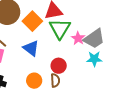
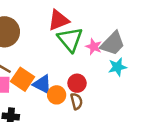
orange square: (32, 21) -> (23, 79), moved
blue triangle: (31, 48) -> (42, 84), moved
orange circle: (34, 81) -> (57, 95), moved

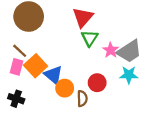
red triangle: (58, 20) -> (83, 17), turned -40
green triangle: (70, 39) -> (90, 38), size x0.7
red circle: (77, 83) -> (97, 83), moved

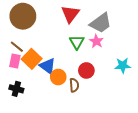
green triangle: (90, 38) -> (77, 42), moved
gray trapezoid: (129, 51) -> (101, 23), moved
cyan star: (129, 75) -> (123, 66), moved

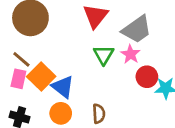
red circle: (86, 70) -> (147, 77), moved
orange circle: (58, 77) -> (61, 113), moved

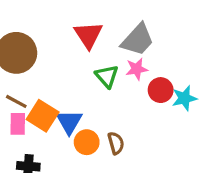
pink star: (130, 54) -> (137, 69), turned -30
blue triangle: (63, 87) -> (69, 122), turned 35
orange circle: (61, 113) -> (87, 142), moved

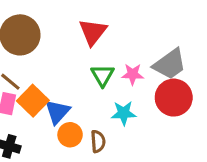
gray trapezoid: (138, 40) -> (170, 64), moved
red circle: (161, 90) -> (174, 98), moved, size x1.5
cyan star: (184, 98) -> (124, 113), moved

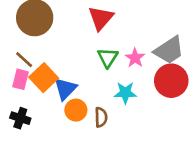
pink star: (133, 74) -> (135, 58), turned 30

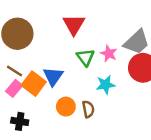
pink rectangle: (20, 79) -> (14, 88), turned 35
blue triangle: (65, 89) -> (53, 76), moved

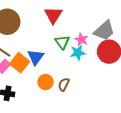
cyan star: (106, 85) -> (78, 53), moved
brown semicircle: (88, 109) -> (64, 84), turned -144

